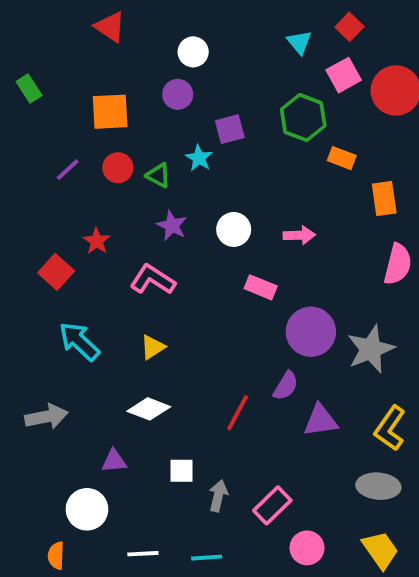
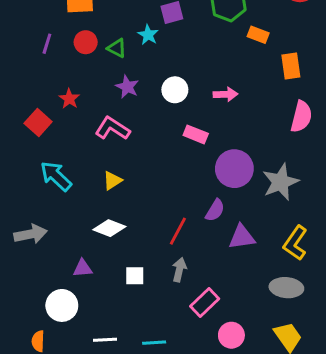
purple line: (68, 170) -> (47, 44), turned -30
gray arrow: (218, 496) -> (179, 270), moved

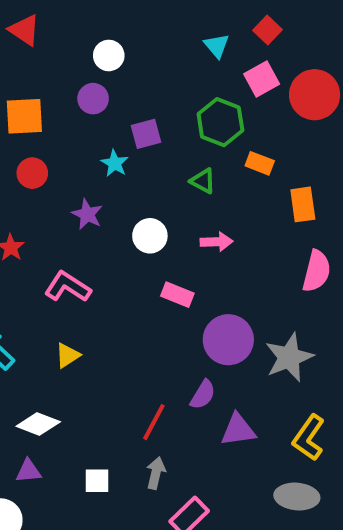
green triangle: (117, 48) -> (203, 181), moved
purple star: (127, 87) -> (87, 214), moved
white diamond: (109, 228) -> (38, 424), moved

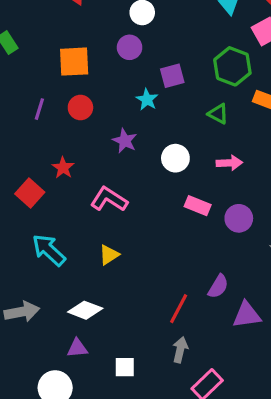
purple circle: (228, 340) -> (239, 218), moved, size x0.7
white square: (97, 481) -> (125, 367), moved

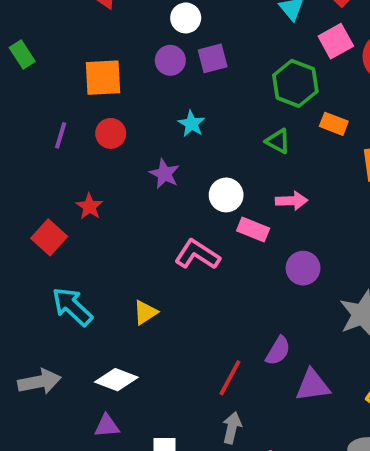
purple square: (172, 76) -> (213, 58), moved
pink L-shape: (109, 199) -> (197, 255), moved
pink rectangle: (198, 206) -> (253, 230), moved

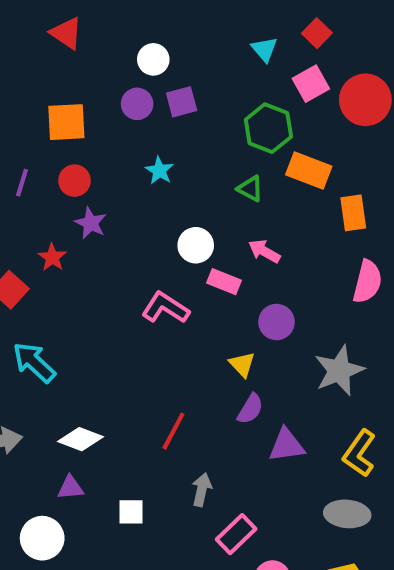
orange rectangle: (334, 124) -> (309, 171), size x1.5
purple star: (165, 174) -> (91, 223), moved
pink arrow: (292, 201) -> (264, 251), turned -148
yellow triangle: (145, 312) -> (242, 364), moved, turned -40
red line: (230, 378) -> (173, 431), moved

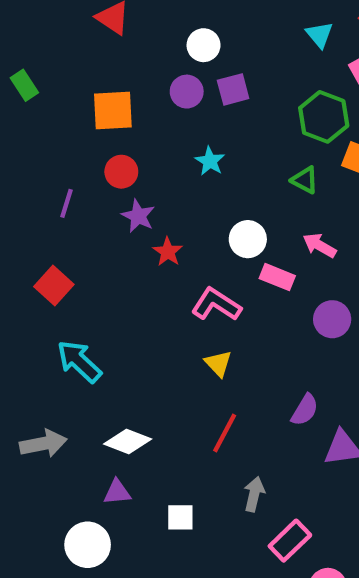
purple line: (22, 183) -> (67, 203), moved
red star: (52, 257) -> (168, 252), moved
yellow triangle: (242, 364) -> (218, 363), moved

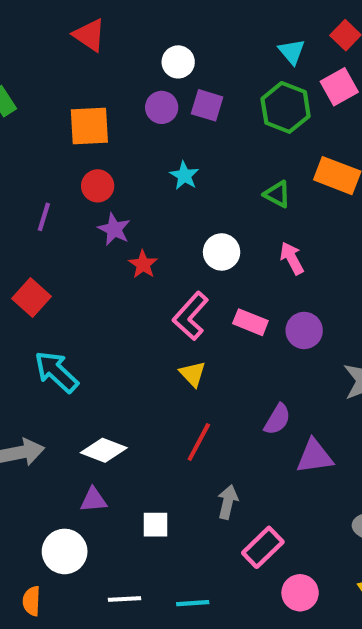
purple square: (233, 89) -> (207, 105), turned 32
green hexagon: (324, 117) -> (286, 107), moved
pink arrow: (319, 245) -> (292, 258), turned 32
pink rectangle: (277, 277) -> (250, 322), moved
pink L-shape: (216, 304) -> (191, 316), turned -81

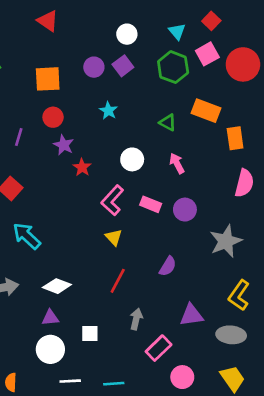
white circle: (178, 62) -> (127, 34), moved
purple square: (207, 105) -> (123, 66), turned 36
purple triangle: (314, 456) -> (192, 315), moved
white circle: (65, 551) -> (50, 349), moved

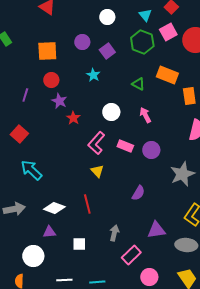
purple square: (123, 66) -> (107, 51), moved
red line: (118, 281) -> (87, 204), moved, turned -42
white circle: (50, 349) -> (33, 256), moved

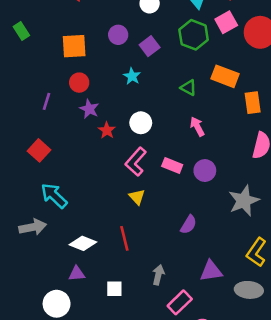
white circle: (111, 112) -> (141, 123), moved
gray arrow: (14, 209) -> (33, 227), moved

